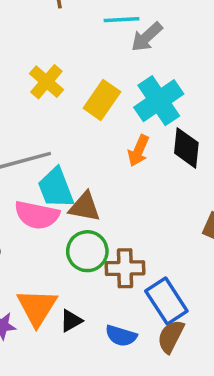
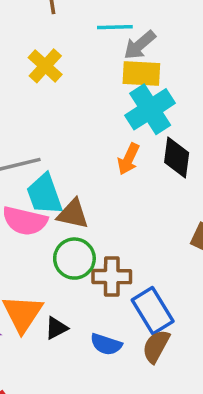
yellow cross: (46, 82) -> (45, 66), moved
yellow rectangle: (102, 100) -> (141, 74), moved, turned 57

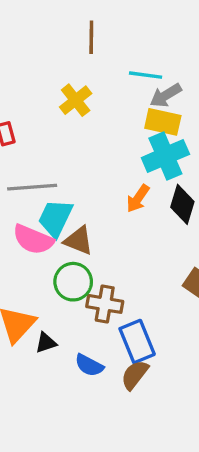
cyan trapezoid: (45, 194) -> (55, 218), turned 36

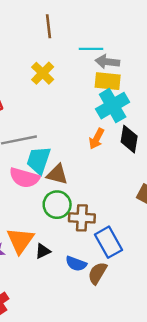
gray arrow: (166, 95) -> (107, 62), turned 45
brown semicircle: (135, 375) -> (97, 273), moved

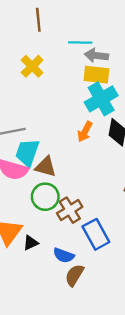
brown cross: (82, 218) -> (70, 210), turned -35
brown semicircle: (97, 273) -> (74, 275), moved

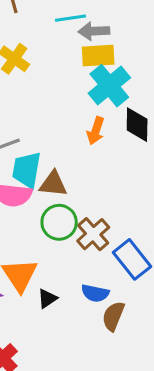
black triangle: (31, 243) -> (47, 299), moved

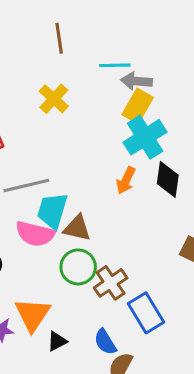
yellow rectangle: (98, 56) -> (138, 106), turned -64
blue semicircle: (95, 293) -> (105, 342), turned 40

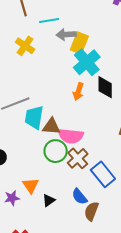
cyan line: (115, 65) -> (49, 21), moved
gray arrow: (136, 81) -> (66, 35), moved
pink semicircle: (35, 234) -> (71, 136), moved
orange triangle: (33, 315) -> (31, 186), size x0.7

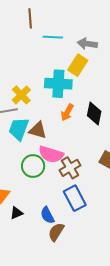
gray arrow: (66, 35) -> (87, 44), moved
yellow cross: (25, 46) -> (21, 95), moved
cyan cross: (87, 62) -> (58, 84), moved, turned 32
brown triangle: (51, 126) -> (38, 130), moved
brown cross: (78, 158) -> (70, 168), moved

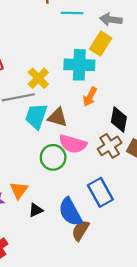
black diamond: (94, 113) -> (119, 120), moved
brown cross: (70, 168) -> (110, 146), moved
blue semicircle: (47, 215) -> (70, 212), size x1.5

